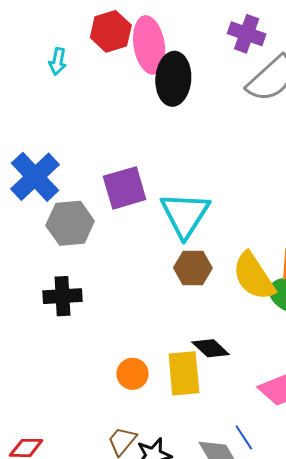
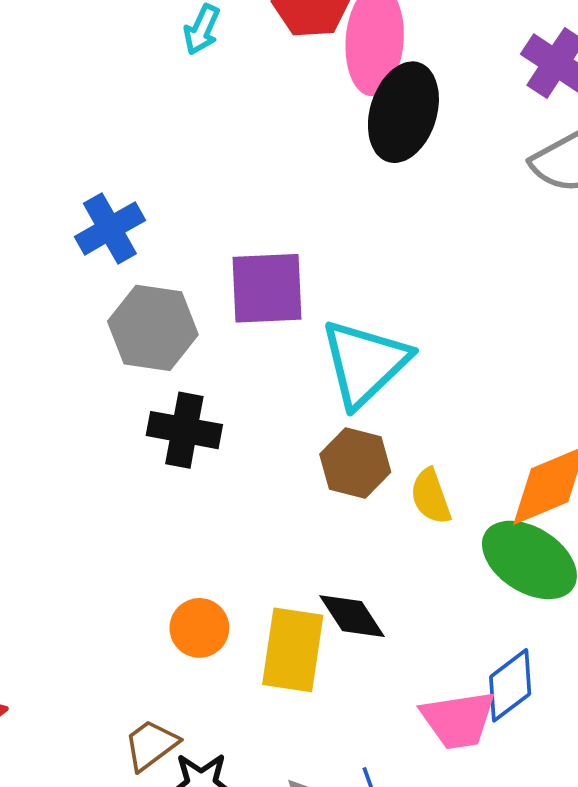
blue cross: (35, 177) -> (110, 228), size x0.7
yellow semicircle: (254, 276) -> (431, 496), moved, size x0.6
black cross: (63, 296) -> (184, 430), moved

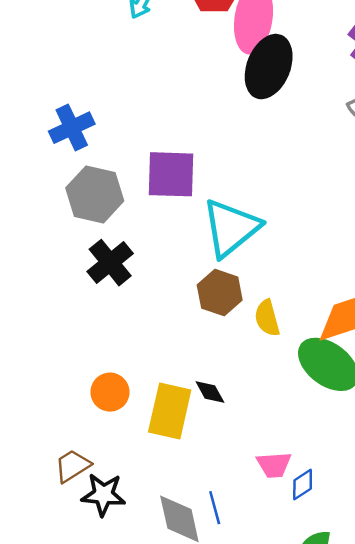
black cross: (184, 430) -> (110, 263), turned 36
black diamond: (352, 616) -> (210, 392), size x0.7
blue diamond: (510, 685) -> (303, 485), moved, size x0.7
pink trapezoid: (458, 720) -> (274, 465), size x0.7

